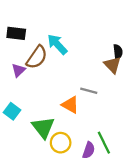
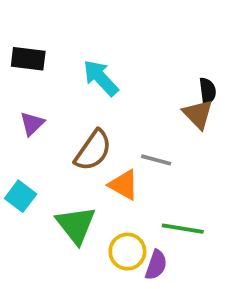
brown semicircle: (37, 57) -> (93, 150), moved
yellow circle: (61, 143) -> (127, 252), moved
green line: (104, 143) -> (183, 229), moved, turned -55

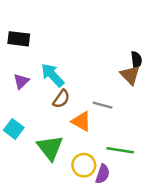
cyan arrow: (101, 78) -> (52, 75), moved
brown semicircle: (93, 150) -> (61, 99), size x0.7

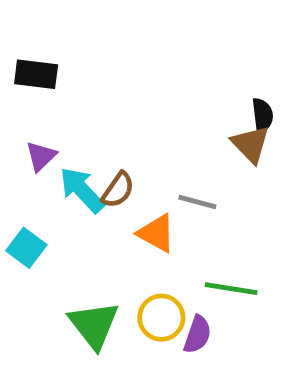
cyan arrow: (52, 75) -> (82, 190), moved
green triangle: (50, 148) -> (94, 325), moved

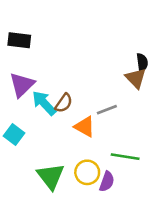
purple triangle: (41, 156) -> (22, 85), size x1.5
gray line: (197, 202) -> (107, 110), turned -36

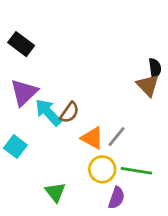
black rectangle: (19, 40) -> (21, 44), turned 30
gray line: (107, 110) -> (116, 137), moved, turned -30
yellow circle: (87, 172) -> (102, 169), moved
green triangle: (51, 176) -> (55, 192), size x0.7

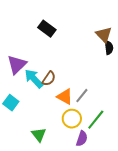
black rectangle: (21, 44) -> (47, 29), moved
brown triangle: (148, 85) -> (104, 35), moved
green line: (136, 171) -> (96, 120), turned -60

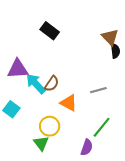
purple triangle: (17, 65) -> (18, 69), turned 40
gray line: (82, 96) -> (98, 90), moved, turned 35
yellow circle: (72, 119) -> (50, 126), moved

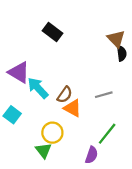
purple triangle: (18, 69) -> (19, 72), turned 35
brown semicircle: (52, 84) -> (65, 95), moved

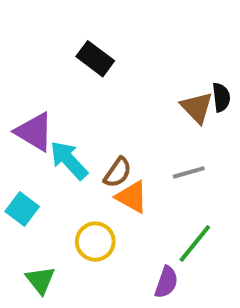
brown triangle: (116, 39) -> (197, 107), moved
green triangle: (43, 150) -> (40, 280), moved

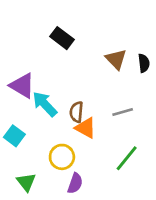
brown triangle: (197, 107) -> (116, 59), moved
brown semicircle: (118, 172) -> (76, 112), turned 150
purple semicircle: (166, 282) -> (75, 183), moved

